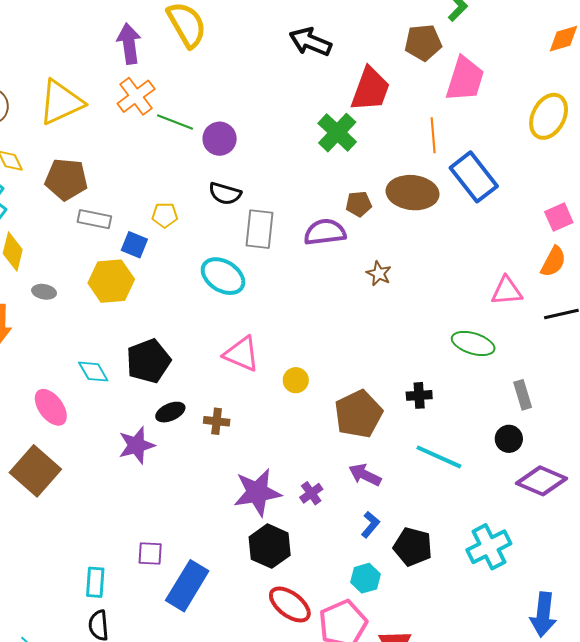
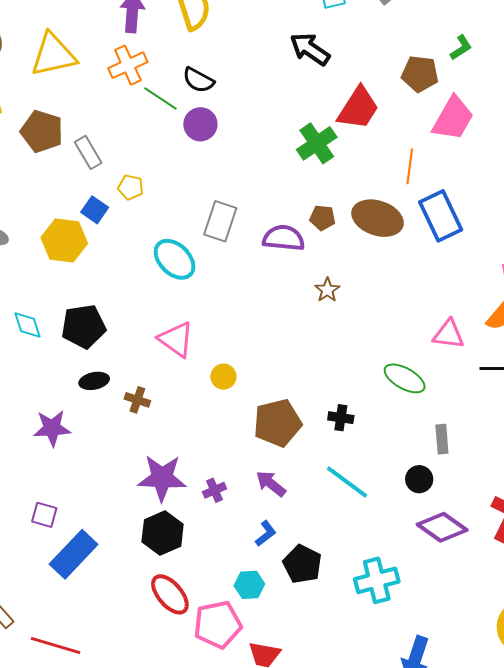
black semicircle: (225, 194) -> (198, 80), moved
gray rectangle: (94, 219) -> (88, 152), moved, turned 36
purple star: (137, 445) -> (52, 428), moved

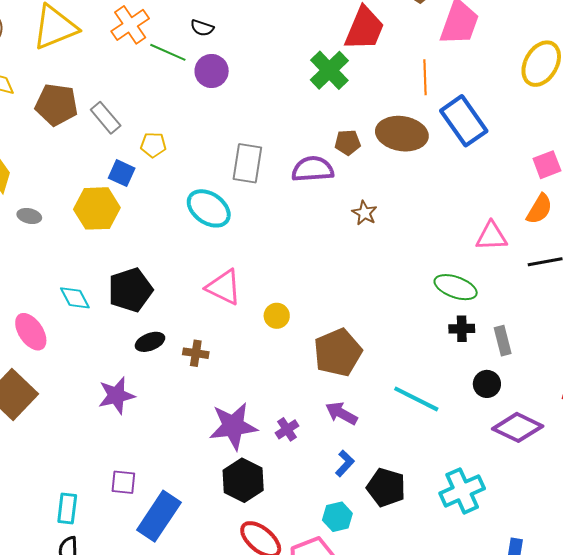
black semicircle: (198, 80) -> (202, 28), size x0.7
black cross: (341, 418) -> (462, 329), moved

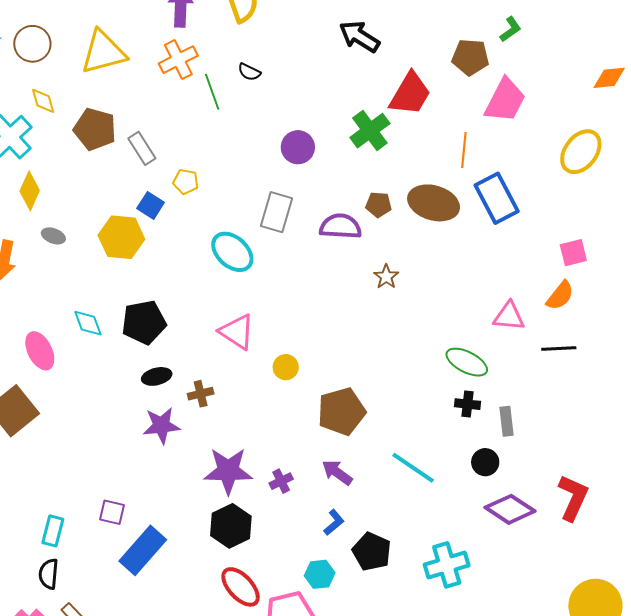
green line: (168, 52) -> (212, 92), turned 39
purple circle: (212, 71) -> (298, 147), moved
brown cross: (196, 353) -> (201, 394), turned -30
purple star: (116, 395) -> (161, 425), moved

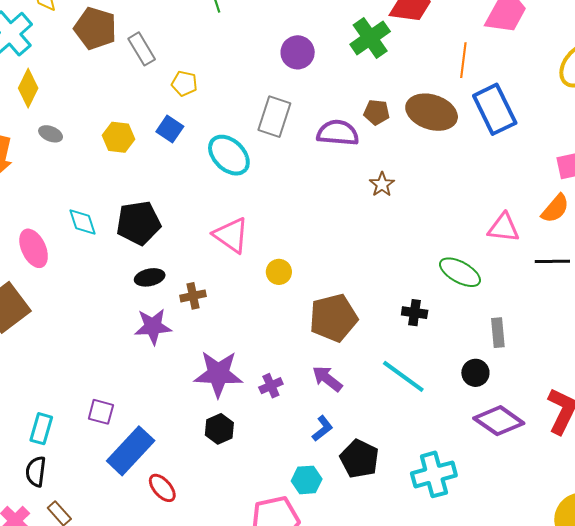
blue square: (151, 205) -> (170, 129), moved
yellow hexagon: (121, 237) -> (118, 137), size x0.7
black cross: (468, 404) -> (415, 313), moved
black hexagon: (231, 526) -> (219, 429), size x0.7
red ellipse: (241, 587) -> (162, 488), moved, size x0.7

